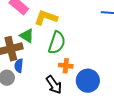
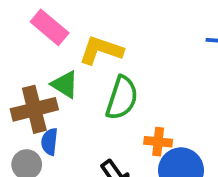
orange cross: (66, 66) -> (158, 142), moved

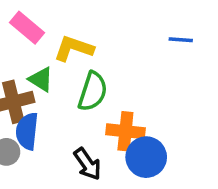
blue semicircle: (50, 142) -> (27, 131), size x1.5
orange cross: (158, 142) -> (125, 131), size x1.5

